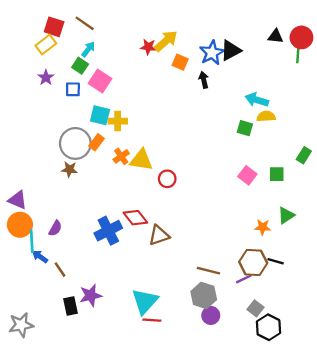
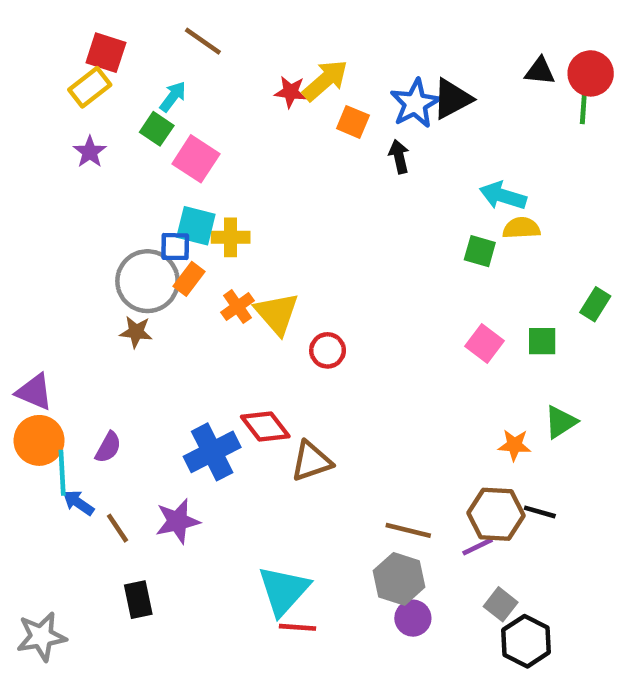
brown line: (85, 23) -> (203, 41), moved
blue square: (73, 89) -> (175, 247), moved
yellow triangle: (141, 160) -> (277, 313), turned 40
purple star: (91, 295) -> (177, 521), moved

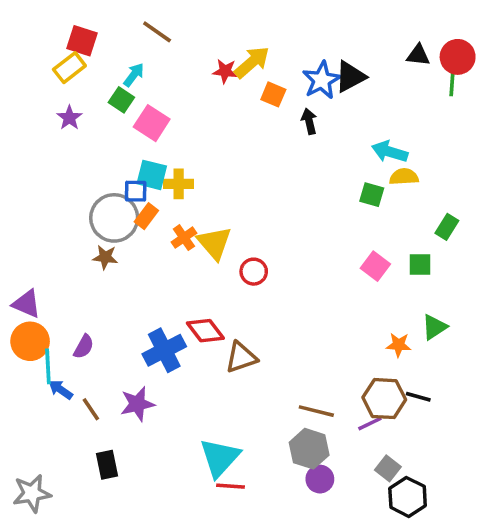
green rectangle: (595, 304) -> (447, 227), moved

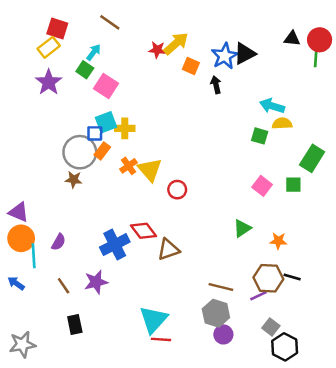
purple star: (69, 118) -> (49, 82), size x1.5
cyan square: (152, 175) -> (106, 122), turned -35
green rectangle: (447, 227) -> (312, 158), size x1.5
green triangle: (434, 327) -> (242, 228), moved
blue arrow: (60, 390) -> (16, 283), moved

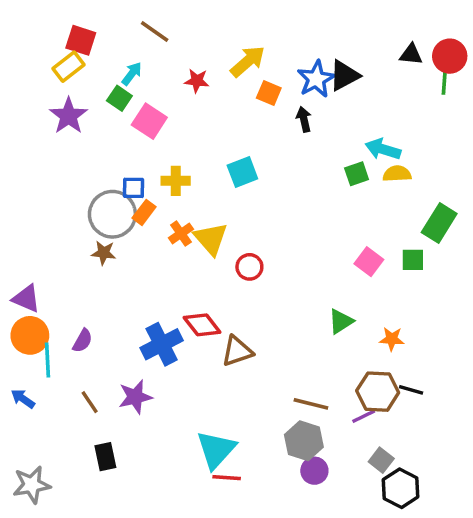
red star: (157, 50) -> (197, 81), moved
cyan square: (106, 122) -> (242, 172), moved
green square: (260, 136) -> (357, 174), moved, turned -35

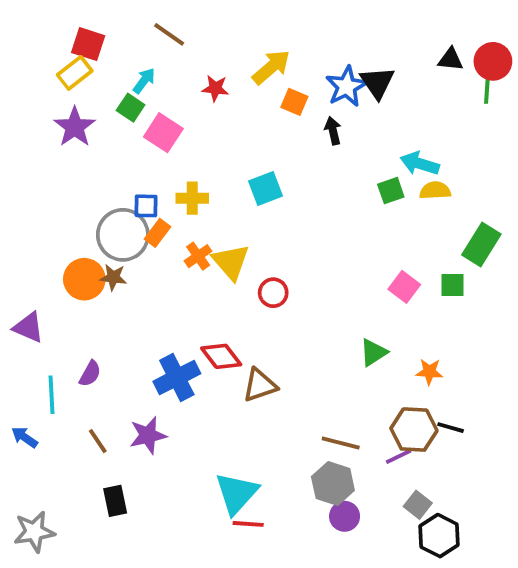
black triangle: (344, 75) -> (377, 83), turned -36
orange circle: (30, 335) -> (84, 279), moved

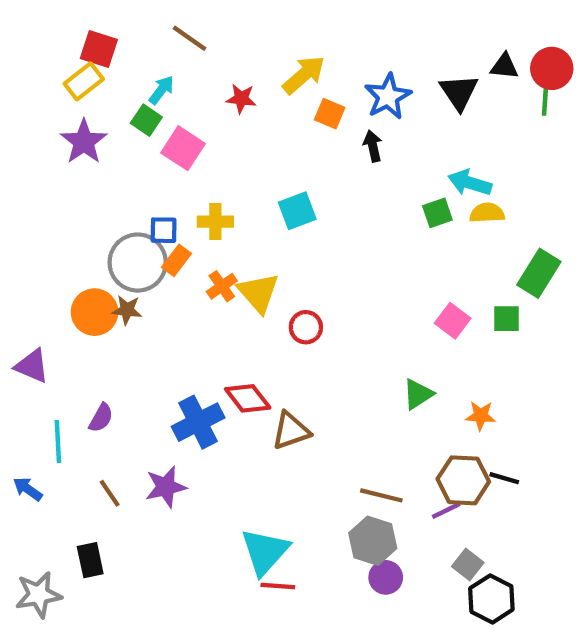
black triangle: (377, 83) -> (459, 92), moved
black rectangle: (115, 501) -> (90, 560), moved

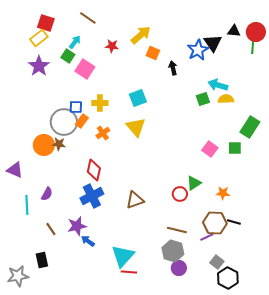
blue star: (388, 96) -> (198, 50), moved
yellow triangle: (258, 293) -> (136, 127), moved
red circle: (306, 327) -> (180, 194), moved
red diamond: (248, 398) -> (94, 170), moved, turned 50
blue arrow: (28, 489) -> (88, 241), moved

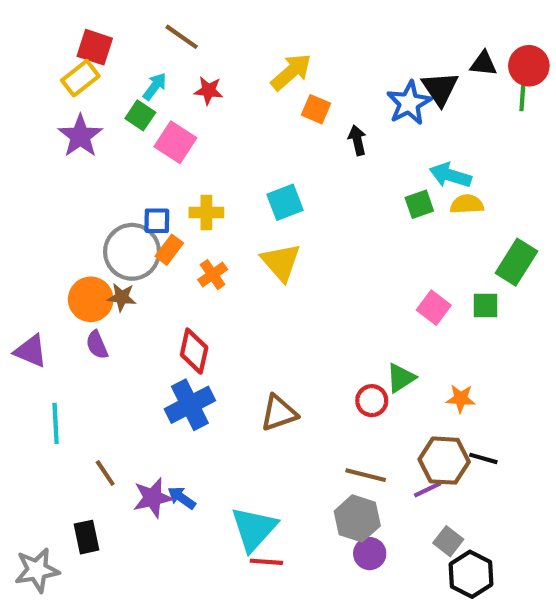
red star: (112, 46) -> (208, 91), moved
purple semicircle: (47, 194) -> (97, 345), moved, turned 128
purple star: (77, 226) -> (153, 498), moved

